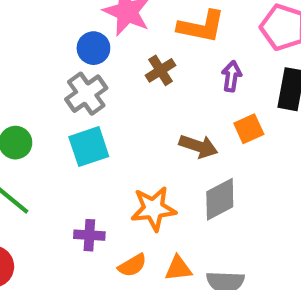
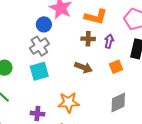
brown cross: (161, 70) -> (88, 39), moved, turned 32
brown arrow: (198, 146) -> (83, 67), moved
gray diamond: (220, 199) -> (118, 103), moved

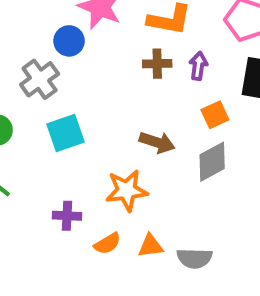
gray cross: (39, 46) -> (40, 79), moved
brown arrow: (83, 67) -> (157, 142), moved
gray diamond: (118, 103) -> (212, 162), moved

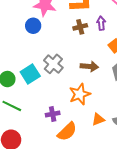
gray cross: (40, 79) -> (53, 64), moved
cyan square: (66, 133) -> (30, 74), moved
orange semicircle: (107, 243) -> (67, 132), moved, size x1.5

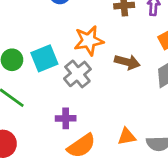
gray cross: (53, 64) -> (77, 74), moved
orange star: (80, 94) -> (89, 41), moved

